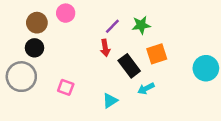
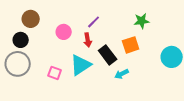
pink circle: (66, 13) -> (64, 32), moved
green star: (141, 25) -> (142, 21), moved
black circle: (34, 48) -> (21, 40), moved
cyan triangle: (110, 101) -> (81, 65), moved, size x1.6

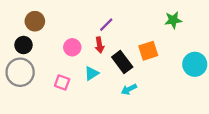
green star: (142, 21) -> (173, 20), moved
pink circle: (64, 32) -> (72, 47), moved
cyan triangle: (81, 65) -> (92, 73), size x0.6
cyan arrow: (122, 74) -> (129, 89), moved

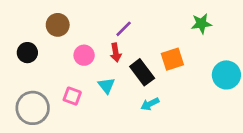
brown circle: (35, 21) -> (58, 25), moved
gray circle: (20, 72) -> (33, 108), moved
cyan triangle: (92, 73) -> (106, 86), turned -35

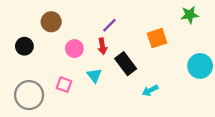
green star: (201, 24) -> (190, 15), moved
orange square: (172, 59) -> (157, 38), moved
cyan arrow: (150, 104) -> (150, 90), moved

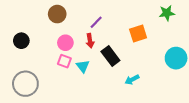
brown circle: (51, 22) -> (57, 14), moved
pink square: (64, 85) -> (64, 61), moved

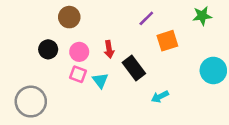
purple line: (96, 22) -> (146, 18), moved
black circle: (21, 41) -> (48, 49), moved

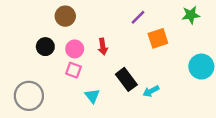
black rectangle: (134, 68) -> (126, 79), moved
cyan triangle: (100, 80) -> (92, 96), moved

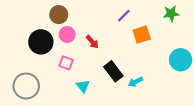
black circle: (45, 47) -> (41, 42), size x1.5
red arrow: (103, 47) -> (92, 42), turned -32
pink circle: (75, 49) -> (67, 35), moved

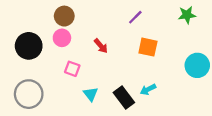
pink circle: (67, 35) -> (62, 38), moved
orange square: (142, 35) -> (148, 47), moved, turned 30
black circle: (41, 42) -> (29, 46), moved
black rectangle: (113, 71) -> (124, 97), moved

